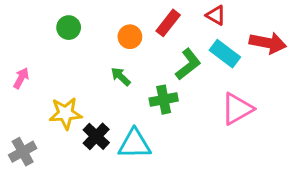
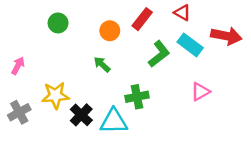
green cross: (164, 100) -> (137, 97), moved
pink triangle: (237, 109) -> (200, 92), size x0.7
gray cross: (23, 152) -> (19, 112), moved

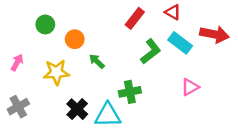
green circle: (58, 23) -> (45, 24), moved
orange circle: (110, 31) -> (75, 39), moved
yellow star: (55, 95) -> (56, 72), moved

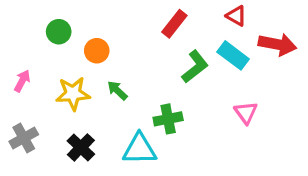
red triangle: (173, 12) -> (236, 16), moved
green arrow: (97, 61) -> (117, 90), moved
pink triangle: (190, 87) -> (246, 113), turned -36
black cross: (77, 109) -> (81, 147), moved

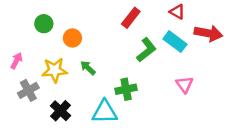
gray cross: (24, 138) -> (28, 90), moved

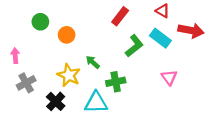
pink arrow: (16, 61) -> (15, 56), turned -32
green arrow: (88, 68) -> (93, 62), moved
yellow star: (55, 70) -> (69, 75), moved, turned 30

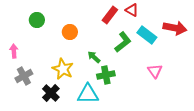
red triangle: (163, 11) -> (132, 10), moved
orange circle: (67, 35) -> (70, 32), moved
green arrow: (93, 62) -> (94, 57), moved

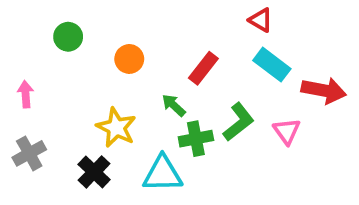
red triangle: (132, 10) -> (261, 20), moved
red rectangle: (110, 15) -> (203, 68), moved
red arrow: (175, 28) -> (324, 90), moved
green L-shape: (123, 42) -> (239, 122), moved
gray cross: (24, 76) -> (29, 153), moved

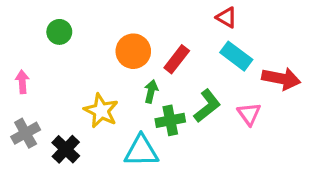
orange circle: (129, 59) -> (133, 51), moved, size x1.4
green arrow: (174, 105) -> (151, 91), turned 60
black cross: (94, 172) -> (66, 149), moved

